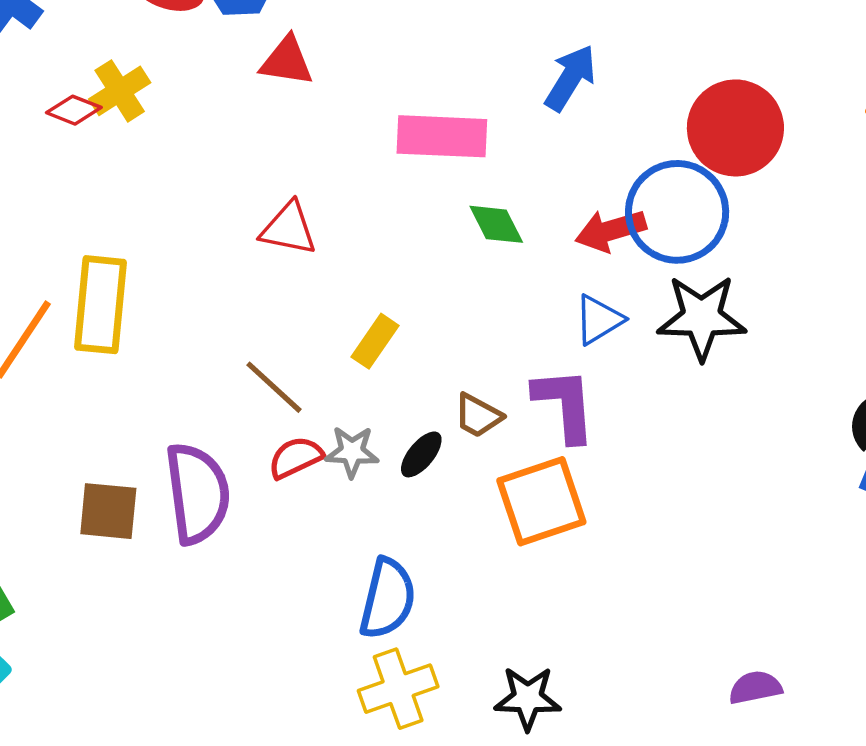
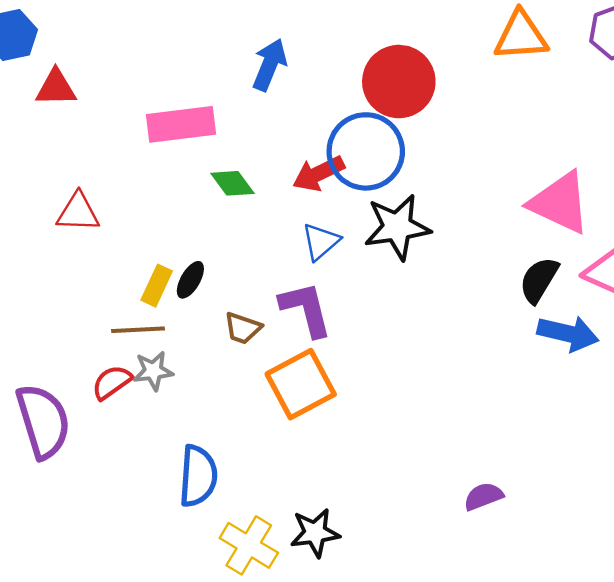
brown line: (274, 387) -> (138, 330), moved, turned -36
black ellipse: (421, 454) -> (190, 280), moved
yellow cross: (398, 689) -> (249, 545), moved, turned -30

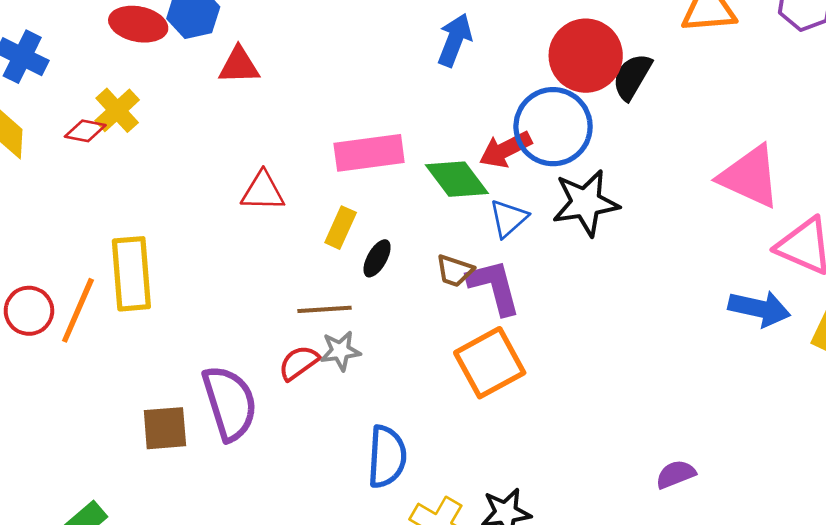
pink rectangle: (181, 124) -> (369, 153), moved
green diamond: (232, 183) -> (457, 179), moved, size x1.4
black semicircle: (539, 280) -> (632, 77), moved
yellow rectangle: (157, 286) -> (341, 228), moved
brown trapezoid: (243, 328) -> (455, 271), moved

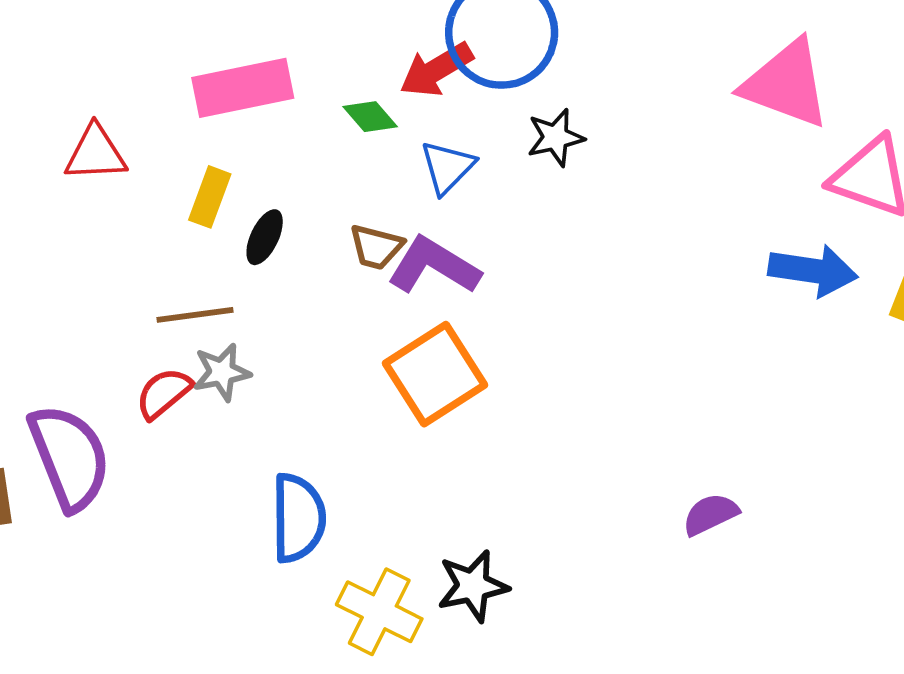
green diamond: (457, 179) -> (370, 117), size x0.6
black star: (586, 203) -> (556, 137), size x0.6
purple L-shape: (494, 287) -> (434, 266), turned -40

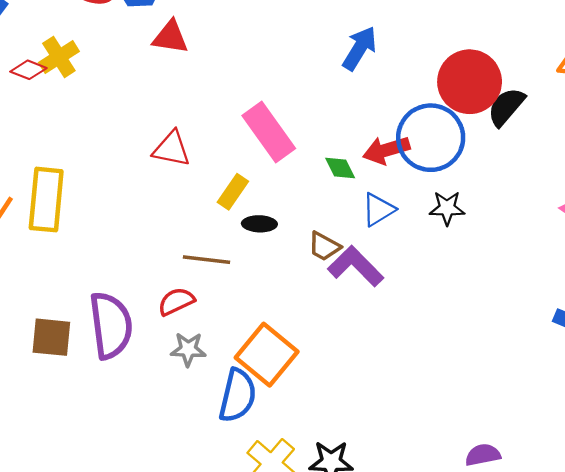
pink rectangle: (243, 88) -> (269, 132), turned 52
black ellipse: (265, 237) -> (259, 224), turned 52
gray star: (222, 372) -> (188, 349), moved
orange square: (435, 374) -> (267, 355), moved, turned -32

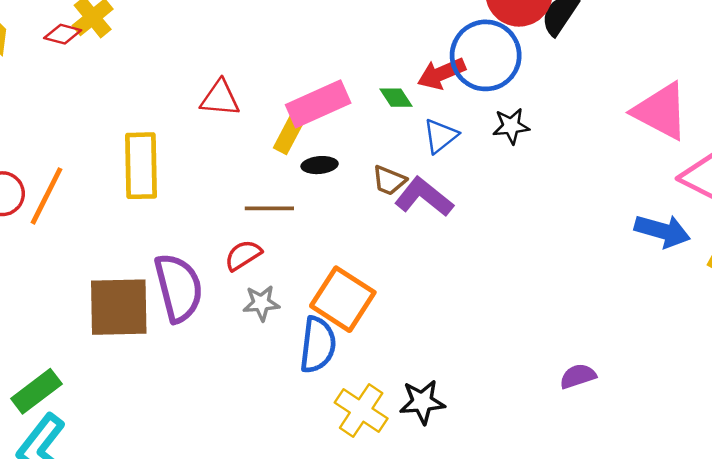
pink rectangle: (269, 132) -> (318, 104), moved, turned -72
yellow rectangle: (46, 200) -> (141, 166), moved
brown square: (51, 337) -> (119, 307), size x1.5

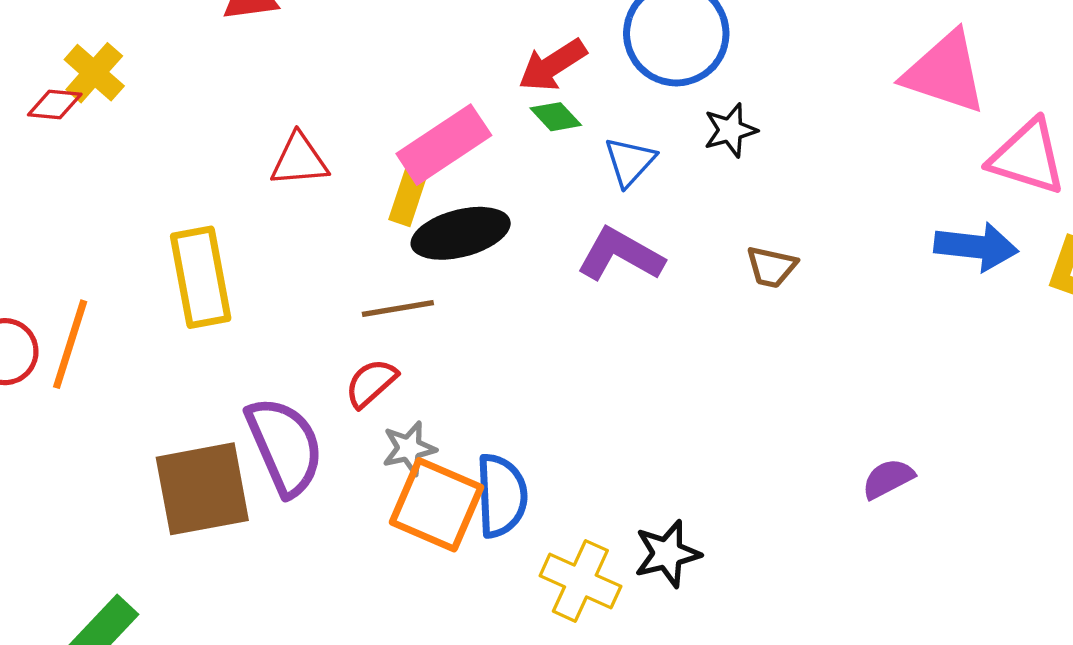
red arrow: (441, 74) -> (552, 65), moved
black ellipse: (320, 165) -> (461, 233), size x1.8
brown trapezoid: (389, 180) -> (771, 267), moved
orange square: (343, 299) -> (437, 505), moved

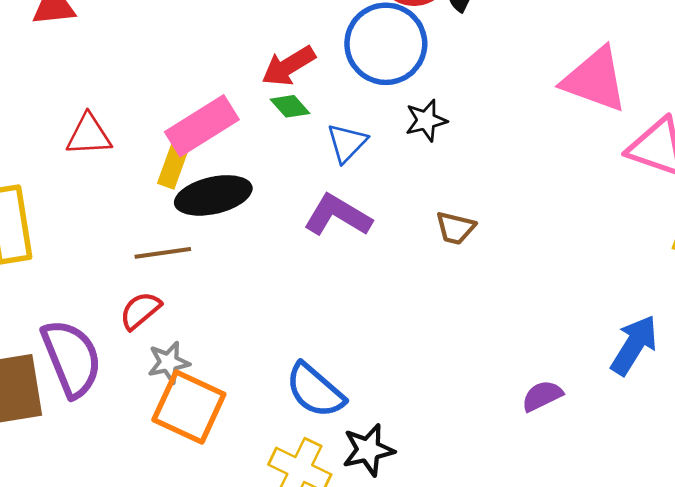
blue arrow: (976, 247) -> (634, 345), moved, turned -66
blue semicircle: (501, 496) -> (315, 390), moved, turned 132

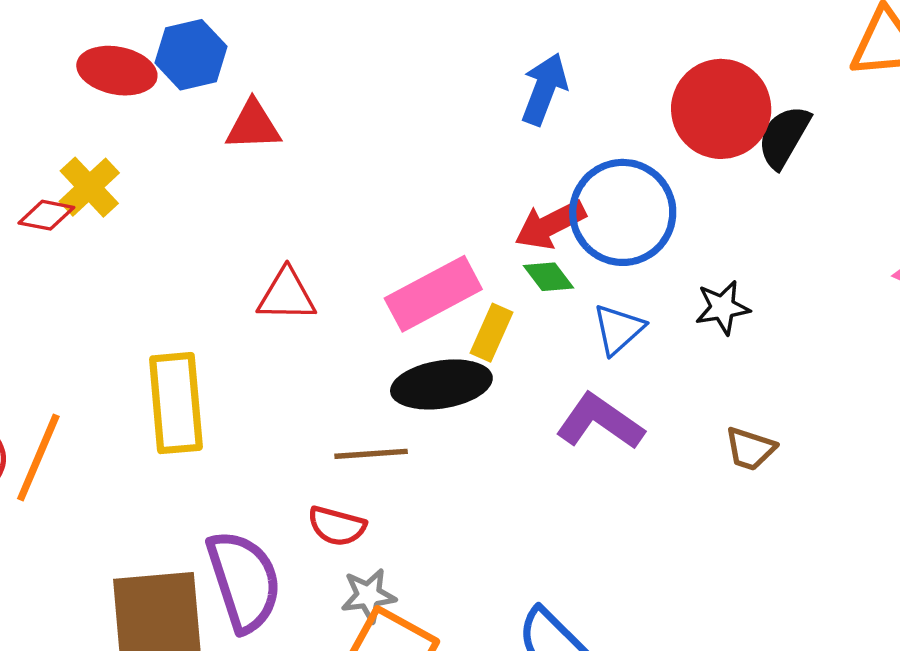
blue circle: (386, 44) -> (623, 212), moved
yellow rectangle: (173, 166) -> (491, 333), moved
red semicircle: (140, 311) -> (337, 526), turned -129

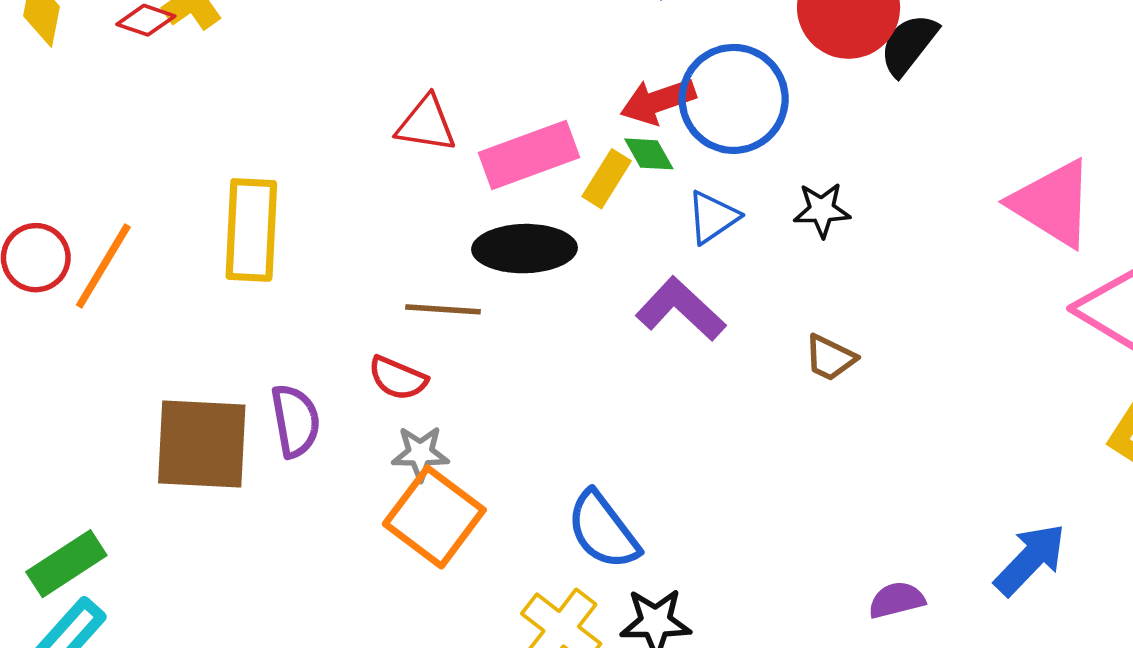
red triangle: (287, 295) -> (426, 124), moved
yellow rectangle: (491, 333) -> (607, 179), moved
purple semicircle: (244, 581) -> (295, 421), size x0.7

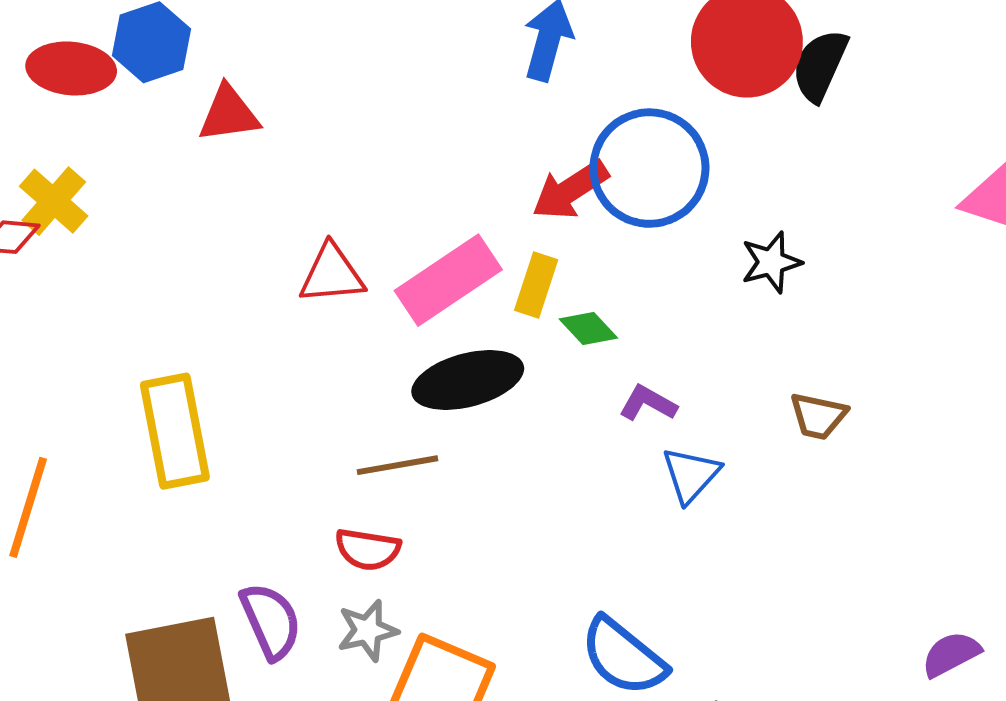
green diamond: (649, 154) -> (588, 329), moved
blue triangle: (713, 217) -> (691, 475), moved
purple L-shape: (681, 309) -> (648, 403), size x0.6
gray star: (420, 453) -> (368, 630), moved

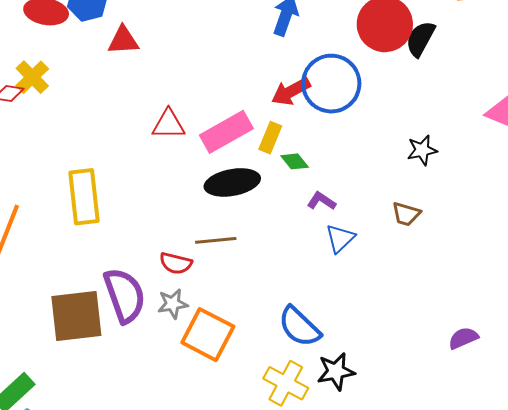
black star: (771, 262) -> (422, 150), moved
brown line: (398, 465) -> (216, 240), moved
purple semicircle: (271, 621) -> (125, 295), size x1.4

